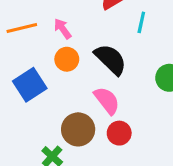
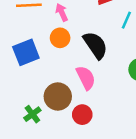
red circle: (119, 133) -> (82, 115), moved

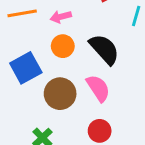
pink arrow: (62, 12) -> (61, 17), turned -72
brown circle: (58, 97) -> (60, 94), moved

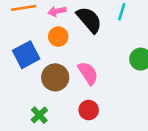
black semicircle: (104, 49) -> (89, 20), moved

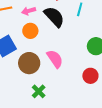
red circle: (89, 110) -> (90, 76), moved
green cross: (39, 115) -> (39, 91), moved

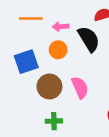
green cross: (39, 91) -> (54, 121), turned 32

